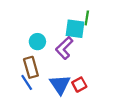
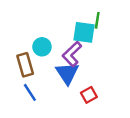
brown rectangle: (31, 67) -> (25, 65), moved
blue triangle: (60, 85) -> (67, 73), moved

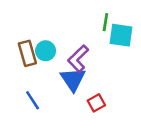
cyan square: (84, 32) -> (121, 35), moved
brown rectangle: (25, 65) -> (27, 53), moved

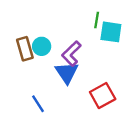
blue line: (33, 100) -> (38, 104), moved
red square: (96, 103) -> (103, 95), moved, size x1.5

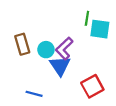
cyan circle: (42, 46) -> (46, 50), moved
blue line: (38, 104) -> (34, 94), turned -42

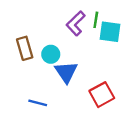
purple L-shape: (64, 49) -> (76, 23), moved

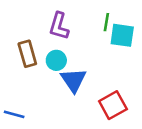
purple L-shape: (76, 23) -> (59, 26), moved, turned -30
blue line: (38, 103) -> (14, 114), moved

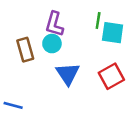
cyan circle: (56, 60) -> (52, 44), moved
red square: (113, 105) -> (111, 76), moved

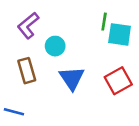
purple L-shape: (54, 24) -> (28, 25), moved, turned 35
brown rectangle: (25, 50) -> (27, 71), moved

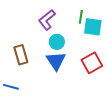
purple L-shape: (28, 25) -> (47, 20), moved
cyan circle: (55, 46) -> (57, 42), moved

